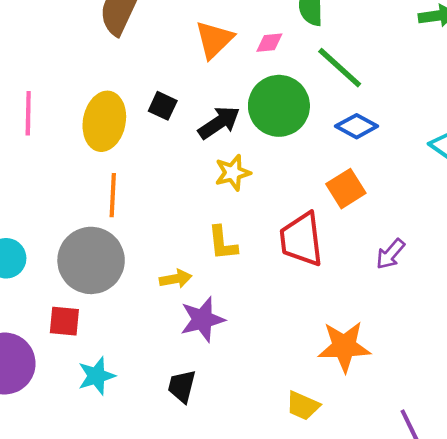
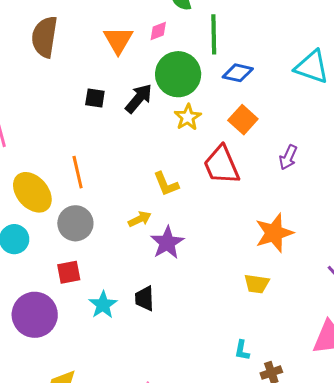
green line: (340, 68) -> (214, 34), turned 63
yellow ellipse: (104, 121) -> (32, 192), moved, turned -36
yellow star: (233, 173) -> (188, 117), moved
gray circle: (91, 260) -> (75, 223), size x0.7
black trapezoid: (182, 386) -> (145, 298), moved

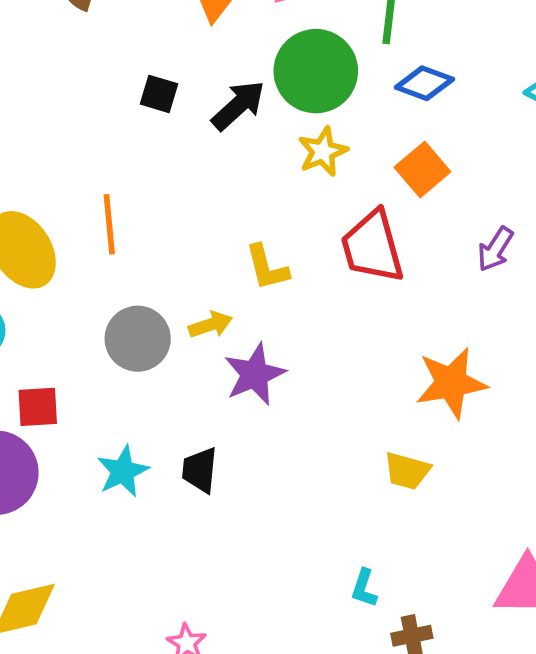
gray circle: (75, 223) -> (138, 339), moved
red square: (69, 272) -> (38, 407), moved

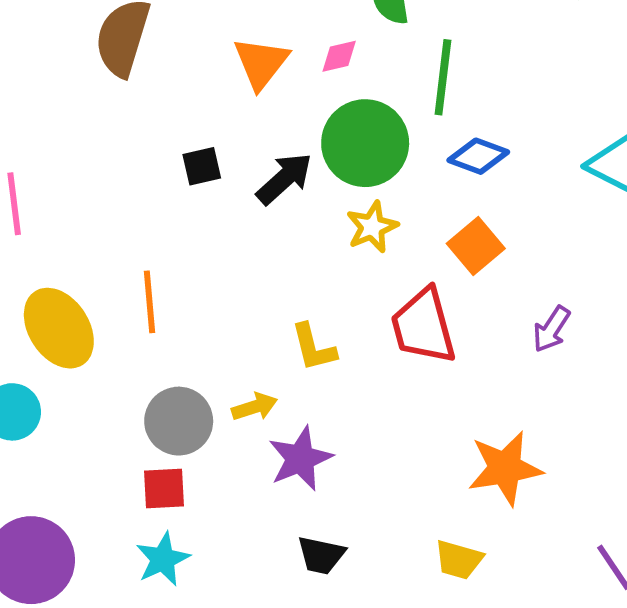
black square: (159, 94) -> (202, 166), turned -30
red square: (38, 407) -> (164, 488), moved
black trapezoid: (200, 470) -> (321, 555), moved, turned -84

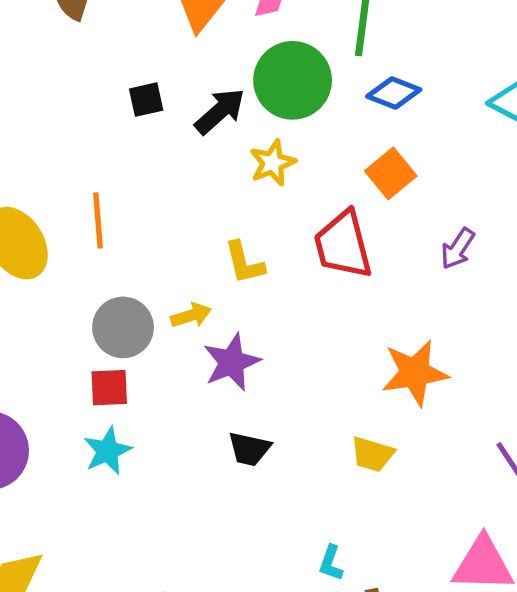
yellow star: (372, 227) -> (273, 163), moved

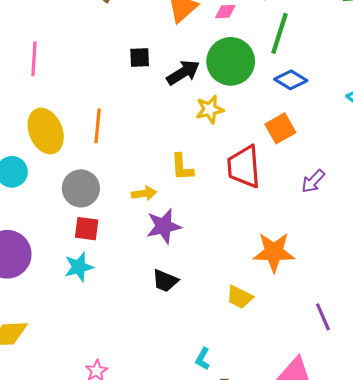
gray circle: (123, 327) -> (81, 188), moved

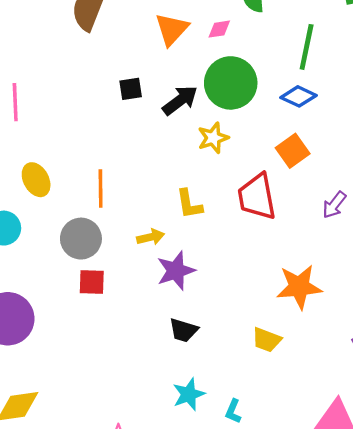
green line: (280, 33) -> (307, 47), moved
orange line: (98, 126) -> (101, 188), moved
yellow ellipse: (46, 131) -> (36, 180), size x0.7
cyan star: (79, 267) -> (189, 394), moved

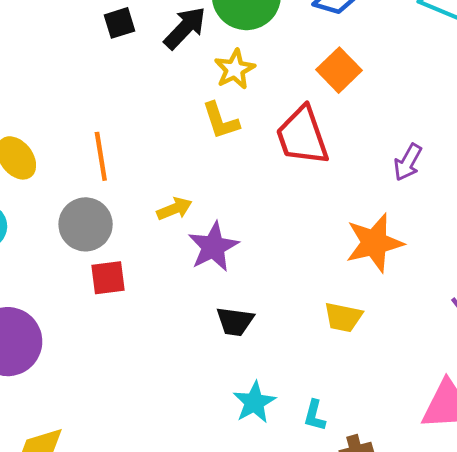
yellow L-shape: (189, 204) -> (221, 121), moved
purple arrow: (334, 205) -> (408, 162), moved

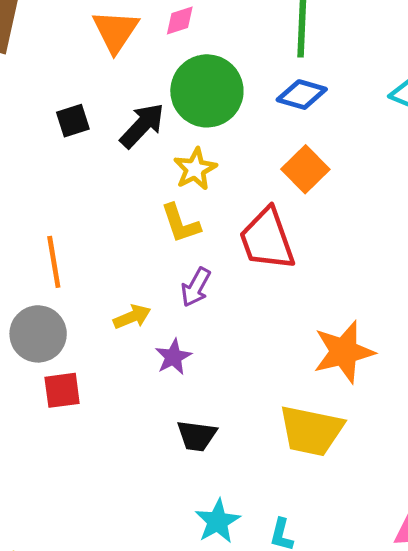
purple arrow: (408, 162) -> (196, 287), moved
purple star: (213, 247) -> (173, 357), size x0.7
yellow trapezoid: (343, 317) -> (311, 431), size x1.6

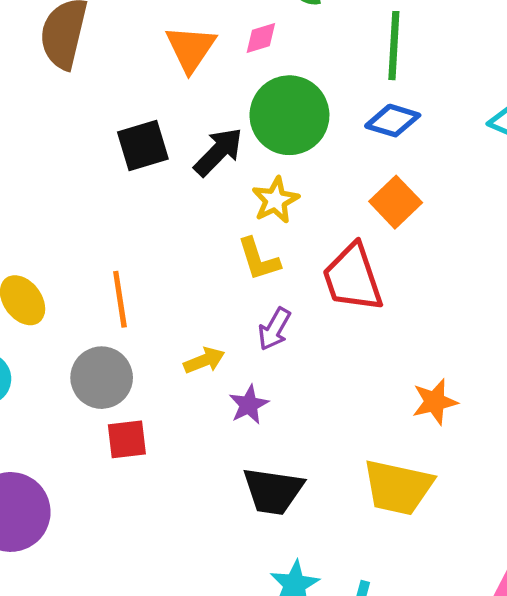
black square: (73, 121) -> (143, 146), size x1.4
orange star: (344, 352) -> (435, 402), size x0.7
black trapezoid: (197, 436) -> (273, 491), size x1.4

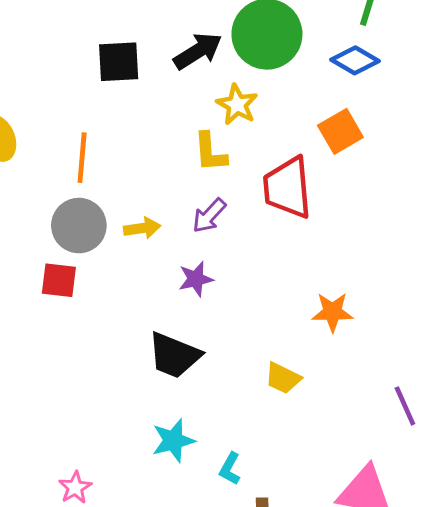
black square: (143, 146) -> (119, 62), moved
yellow star: (275, 200) -> (237, 105), turned -30
gray circle: (102, 378) -> (79, 226), moved
purple star: (249, 405) -> (196, 279), moved
yellow trapezoid: (398, 487) -> (283, 378), size x0.6

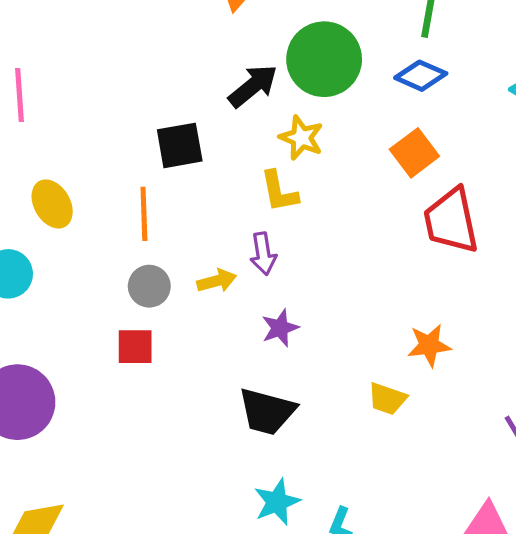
black square: (119, 62) -> (180, 145), moved
red trapezoid: (288, 188) -> (451, 221), moved
purple arrow: (209, 216) -> (263, 254), moved, turned -45
gray circle: (79, 226) -> (149, 286), size x0.7
yellow trapezoid: (283, 378) -> (387, 399), moved

